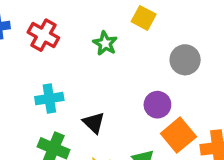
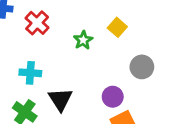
black triangle: (94, 123) -> (60, 99), size x1.4

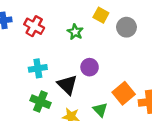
gray circle: (142, 67) -> (126, 27), moved
purple circle: (113, 97) -> (90, 67), moved

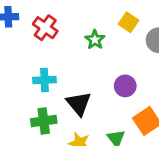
purple circle: (90, 67) -> (125, 86), moved
green cross: (40, 102) -> (44, 121), turned -36

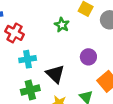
red cross: (45, 28) -> (15, 33), moved

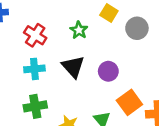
red cross: (15, 33) -> (35, 35), moved
black triangle: (55, 74) -> (73, 67), moved

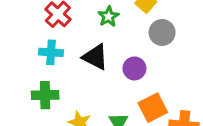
gray circle: (137, 28) -> (162, 32), moved
black triangle: (73, 67) -> (95, 57), turned -30

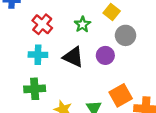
purple circle: (134, 68) -> (105, 55), moved

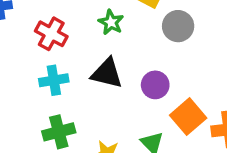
purple circle: (105, 55) -> (155, 85), moved

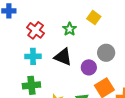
gray circle: (178, 26) -> (106, 53), moved

